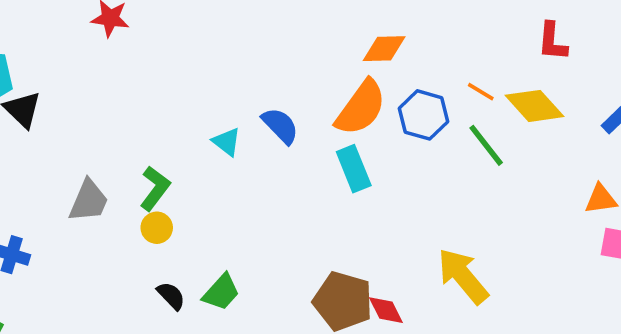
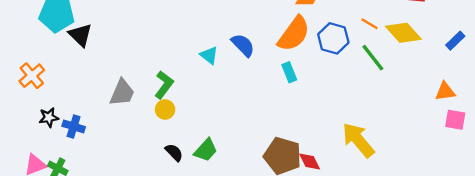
cyan rectangle: (354, 169) -> (289, 72), size x0.7

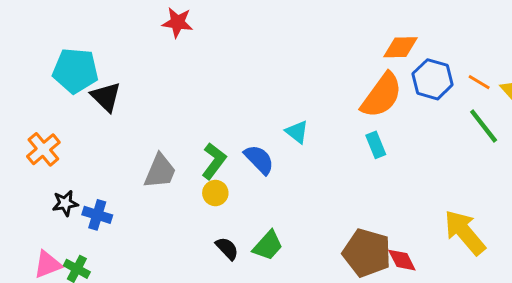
blue hexagon: (333, 38) -> (433, 79), moved
blue semicircle: (243, 45) -> (259, 159), moved
cyan triangle: (209, 55) -> (297, 132), moved

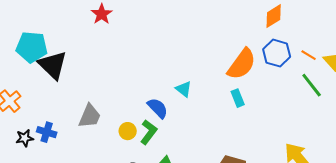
red star: (177, 22) -> (102, 14), turned 30
orange diamond: (400, 47) -> (274, 16), moved, turned -30
black triangle: (106, 97) -> (53, 65), size x1.4
green L-shape: (214, 161) -> (149, 132), moved
blue cross: (97, 215) -> (47, 132), moved

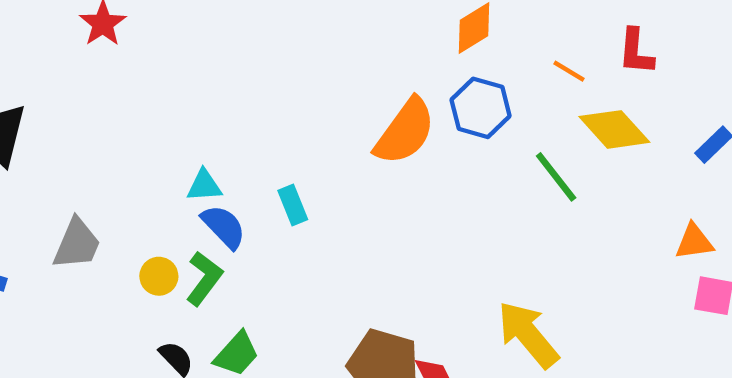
orange line: (309, 55) -> (569, 71), moved
cyan triangle: (184, 89) -> (204, 186), moved, turned -42
cyan rectangle: (238, 98) -> (293, 205), moved

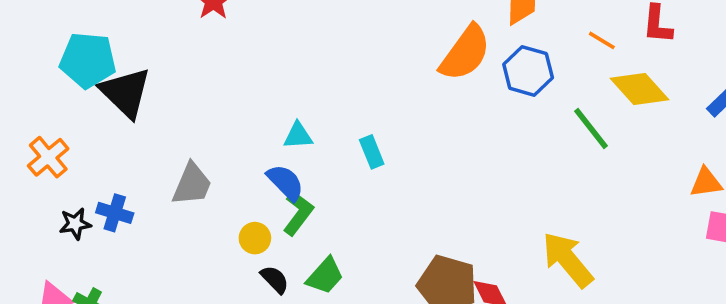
orange semicircle: (405, 132) -> (465, 53), moved
blue semicircle: (224, 227) -> (285, 182), moved
yellow circle: (159, 276) -> (255, 238), moved

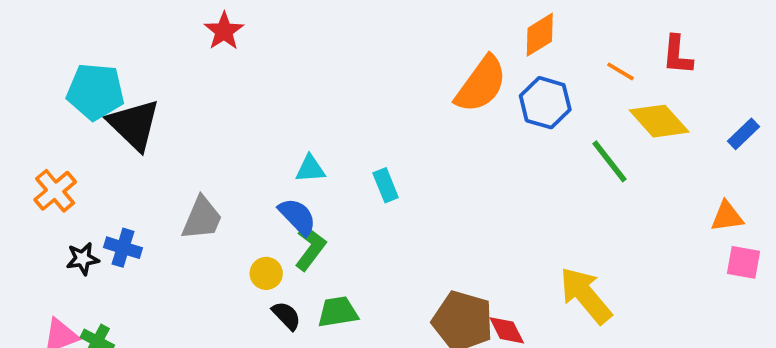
green trapezoid: (325, 276) -> (338, 312), turned -141

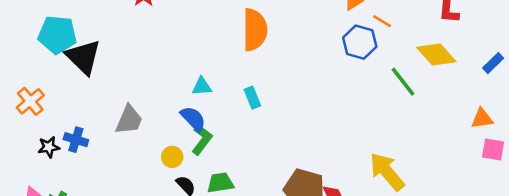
orange line: (621, 71) -> (382, 21), moved
orange semicircle: (481, 84) -> (255, 30), moved, turned -36

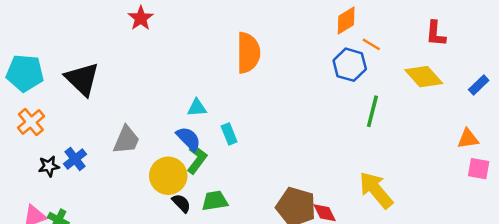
cyan pentagon: (57, 35) -> (25, 73), moved
green line: (403, 82) -> (372, 111), moved, turned 52
cyan rectangle: (252, 98) -> (229, 134), moved
blue cross: (76, 140) -> (75, 159), turned 35
yellow circle: (172, 157) -> (168, 176), size x1.8

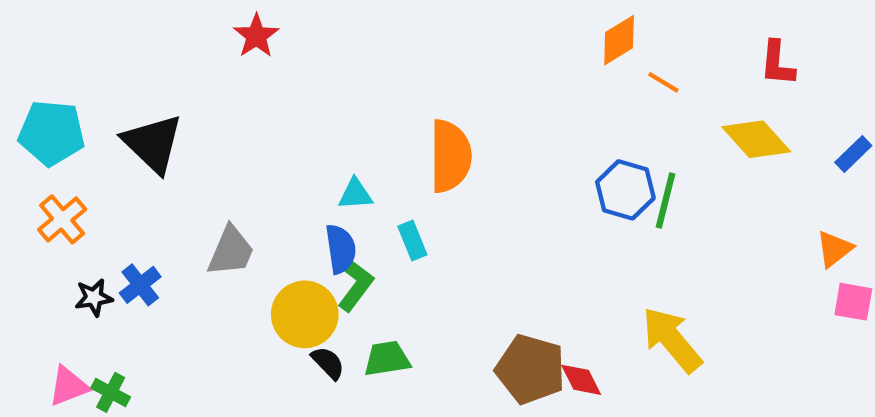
orange semicircle: (248, 53) -> (450, 156), moved
blue hexagon: (350, 65) -> (625, 190), moved
blue semicircle: (189, 139) -> (341, 249), turned 36
orange triangle: (468, 139) -> (834, 249), turned -30

